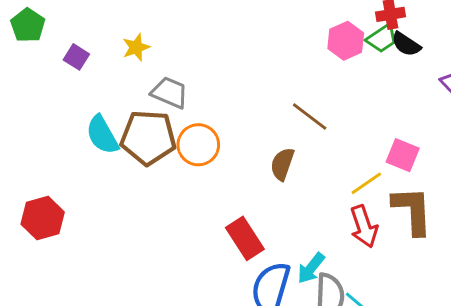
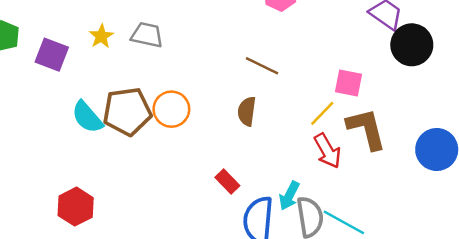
purple square: (76, 57) -> (52, 55), size x1.5
gray trapezoid: (170, 93) -> (147, 35), moved
red hexagon: (43, 218) -> (76, 207), moved
red rectangle: (245, 238) -> (227, 181), size x0.7

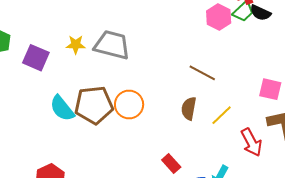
gray trapezoid: (147, 35) -> (112, 45), size x1.4
yellow star: (101, 36) -> (76, 45), turned 30
yellow line: (322, 113) -> (222, 115), moved

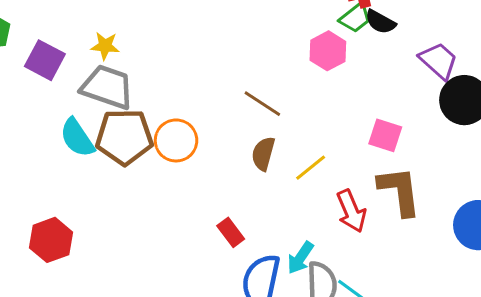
pink hexagon: (219, 17) -> (328, 51), moved
gray trapezoid: (112, 45) -> (107, 87), moved
brown line: (202, 73) -> (262, 104), moved

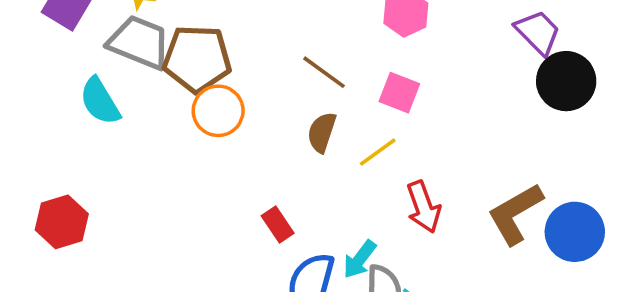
pink square: (385, 135) -> (399, 93), moved
brown pentagon: (124, 137) -> (197, 59), moved
brown L-shape: (400, 191) -> (515, 214), moved, turned -116

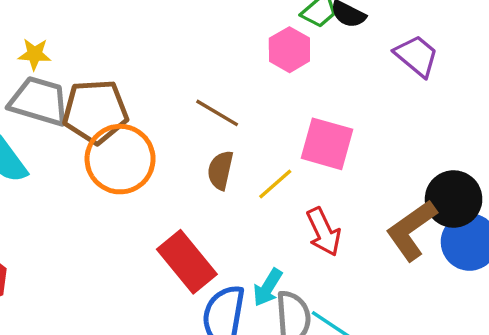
black circle: (566, 81) -> (454, 199), moved
pink square: (399, 93) -> (327, 144), moved, size x1.4
orange circle: (218, 111) -> (120, 159), size x1.4
red rectangle: (278, 224) -> (187, 262), size x1.8

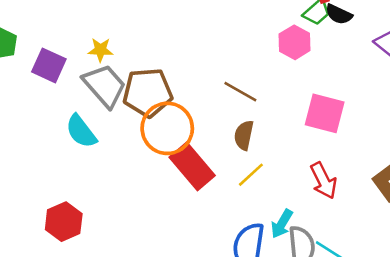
gray trapezoid: (39, 101) -> (105, 86), turned 33
yellow line: (275, 184) -> (251, 175), moved
red rectangle: (187, 262) -> (192, 166), moved

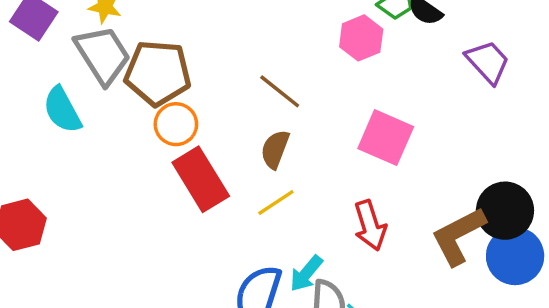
orange circle: (167, 128) -> (176, 124), size x0.6

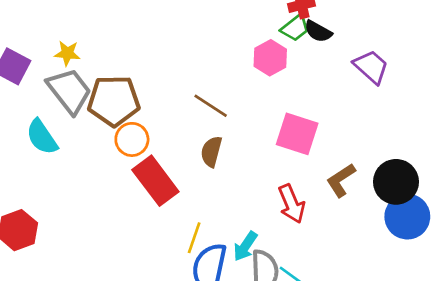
yellow line: (276, 202) -> (194, 238), moved, turned -32
brown L-shape: (458, 236) -> (341, 180), moved, size x0.7

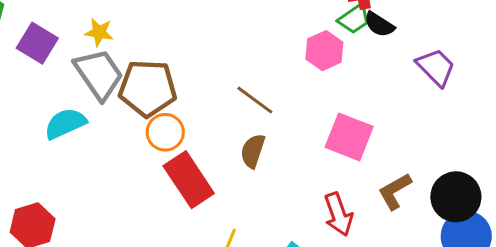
cyan semicircle: (42, 137) -> (65, 124), turned 96

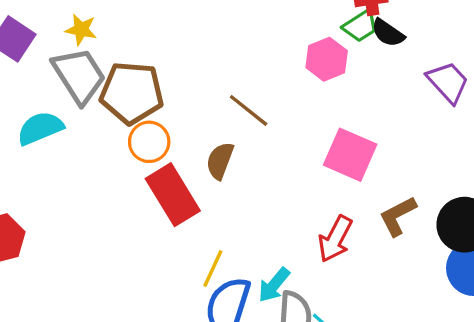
brown semicircle: (253, 151) -> (220, 161), moved
red arrow: (338, 214) -> (335, 239), turned 45

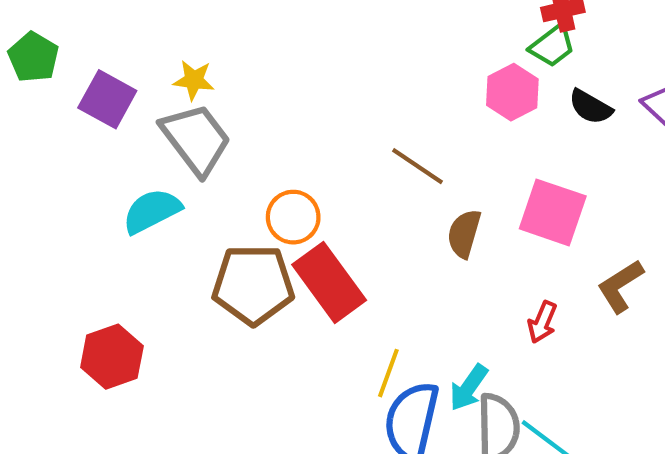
black semicircle: (388, 33) -> (590, 107), moved
brown pentagon: (132, 93) -> (253, 285), moved
brown semicircle: (220, 161) -> (464, 234), moved
red arrow: (335, 239) -> (542, 322), size x0.7

